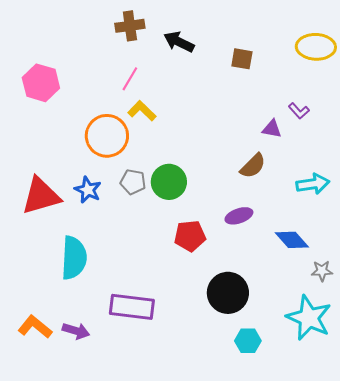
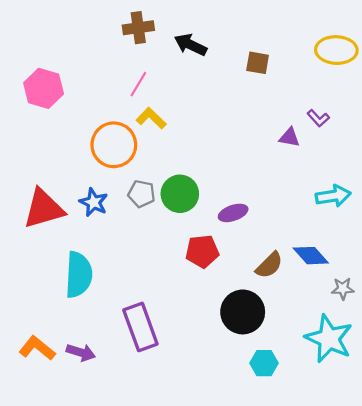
brown semicircle: (253, 166) -> (269, 265), moved
purple ellipse: (239, 216) -> (233, 213), moved
purple rectangle: (132, 307) -> (140, 327), turned 63

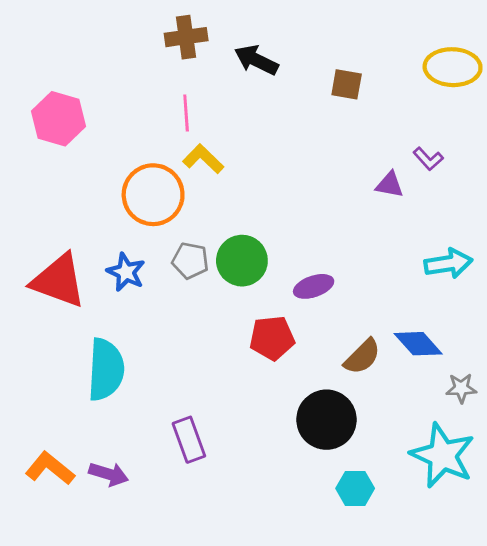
pink line: (138, 84) -> (186, 113), turned -35
red triangle: (44, 209) -> (59, 281), turned 36
purple rectangle: (140, 327) -> (189, 440), size x0.7

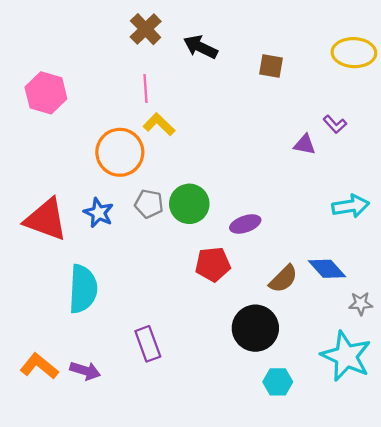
brown cross: (186, 37) -> (146, 29), turned -36

